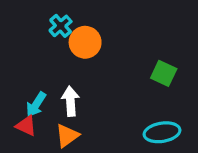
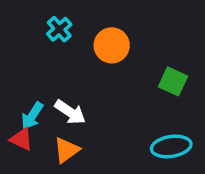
orange circle: (85, 42) -> (112, 45), moved
white arrow: (70, 101) -> (70, 112), turned 128

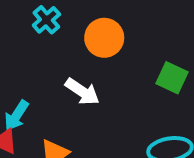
white arrow: (70, 112) -> (82, 92), moved

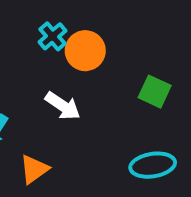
cyan cross: (46, 20) -> (53, 36), moved

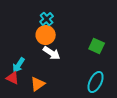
orange circle: (85, 51) -> (46, 35), moved
cyan ellipse: (153, 165) -> (96, 82), turned -55

